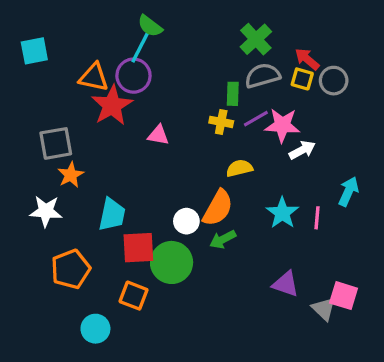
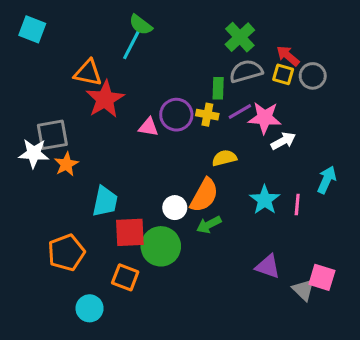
cyan square: (34, 51) -> (32, 29), moved, turned 32
purple circle: (133, 76) -> (176, 115), moved
white star: (46, 211) -> (34, 153), moved

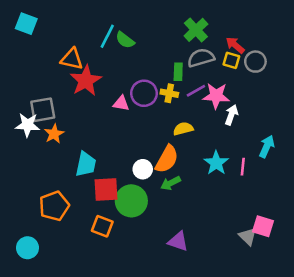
green semicircle: (141, 25) -> (125, 40), moved
white arrow: (283, 141) -> (231, 115), turned -42
purple triangle: (268, 266) -> (178, 241), moved
cyan circle: (90, 308) -> (27, 248), moved

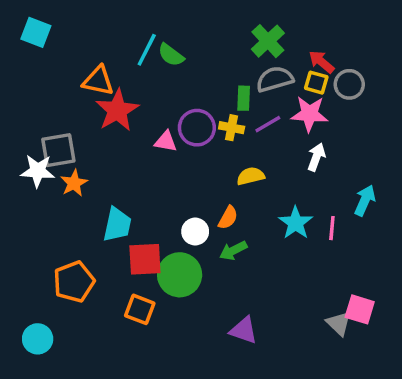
pink star: (216, 96) -> (309, 114), moved
orange semicircle: (167, 159) -> (228, 218), size x0.6

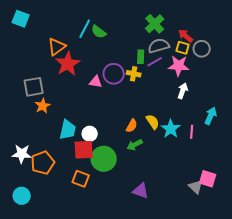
orange triangle: (98, 81) -> (57, 47), turned -48
purple line: (268, 124) -> (155, 62), moved
white star: (38, 171) -> (22, 154), moved
yellow semicircle: (251, 176) -> (153, 122), moved, turned 70
white circle: (195, 232) -> (90, 134), moved

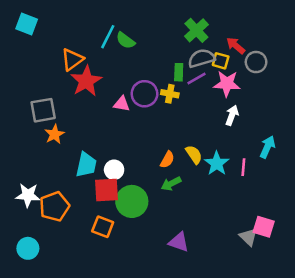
yellow square: (183, 48) -> (221, 61), moved

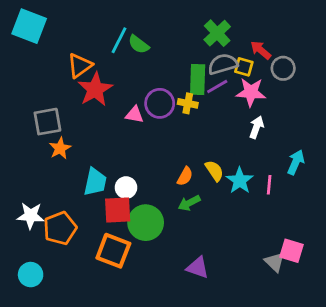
cyan square: (27, 24) -> (29, 26), size x1.4
green rectangle: (179, 72) -> (198, 80), size x1.5
orange square: (103, 227) -> (113, 251), size x1.4

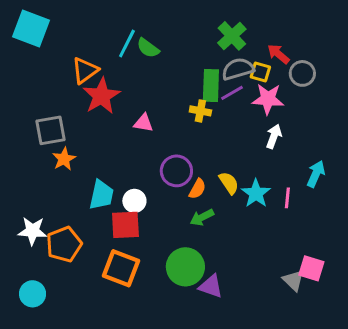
purple circle: (160, 103) -> (176, 171), moved
green circle: (146, 223) -> (185, 267), moved

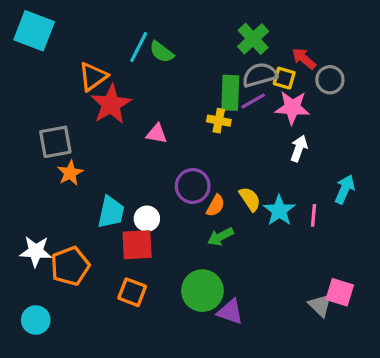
orange square: (121, 268) -> (132, 292), size x0.7

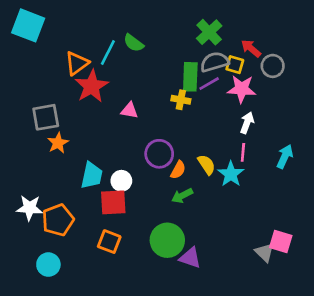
cyan line: (139, 47) -> (108, 52), moved
pink line: (314, 215) -> (243, 152), moved
cyan circle: (36, 320) -> (48, 265), moved

